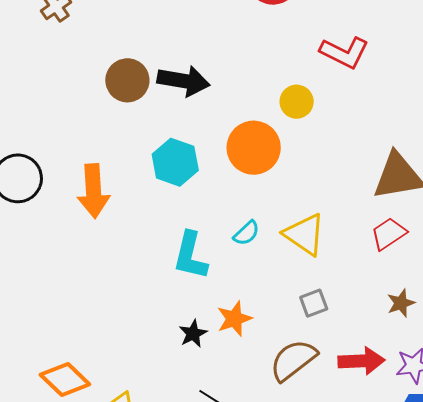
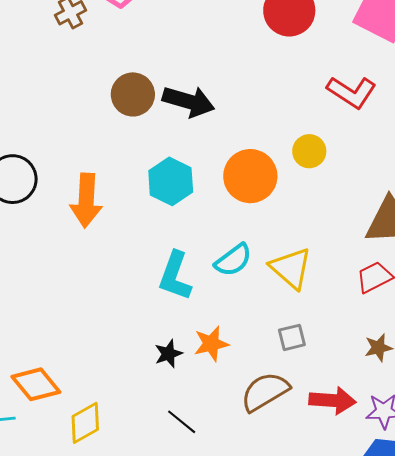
yellow circle: (297, 102) -> (309, 151), moved
cyan semicircle: (246, 233) -> (233, 260), size x1.4

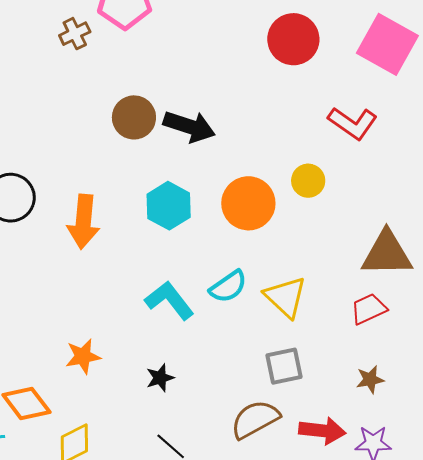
cyan L-shape: (175, 276) -> (169, 300), turned 120
gray square: (292, 337) -> (284, 366), size x1.4
orange star: (211, 344) -> (83, 356), moved

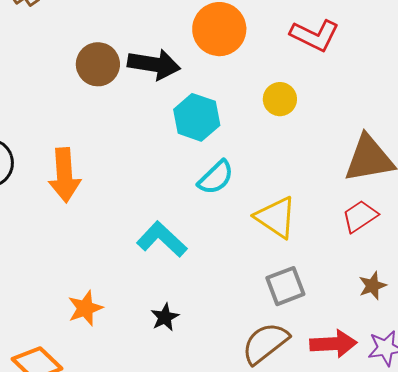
orange circle: (248, 203) -> (219, 29), moved
cyan hexagon: (169, 206) -> (197, 117), moved
cyan semicircle: (228, 287) -> (216, 177), moved

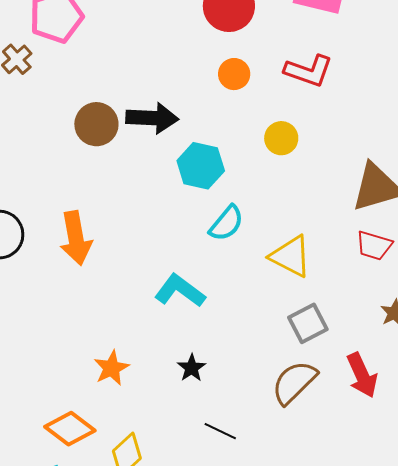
orange circle: (219, 29) -> (234, 74), moved, size x0.6
red trapezoid: (360, 216) -> (374, 245), turned -123
red arrow: (333, 344) -> (362, 375), turned 75

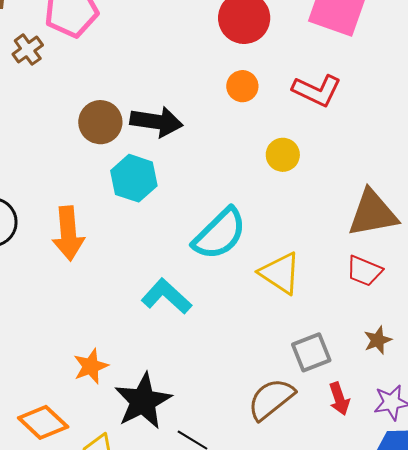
cyan hexagon: (201, 166) -> (134, 178), moved
cyan semicircle: (226, 223) -> (220, 234), size x1.5
gray square: (308, 323) -> (311, 352), moved
black star: (192, 368) -> (143, 401), moved, size x2.0
red arrow: (362, 375) -> (339, 399), size x0.7

